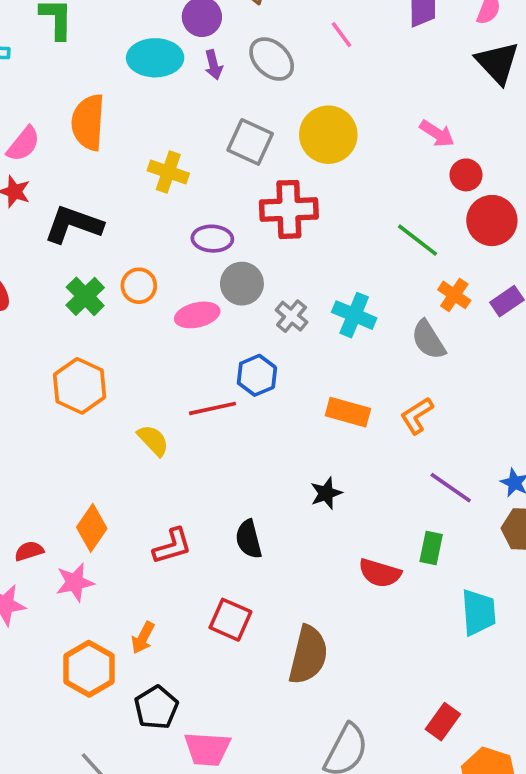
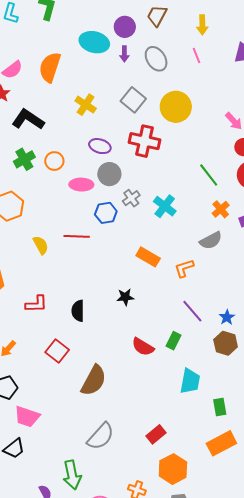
gray semicircle: (428, 340) -> (211, 241), moved, turned -100
blue hexagon: (257, 375) -> (106, 213), moved

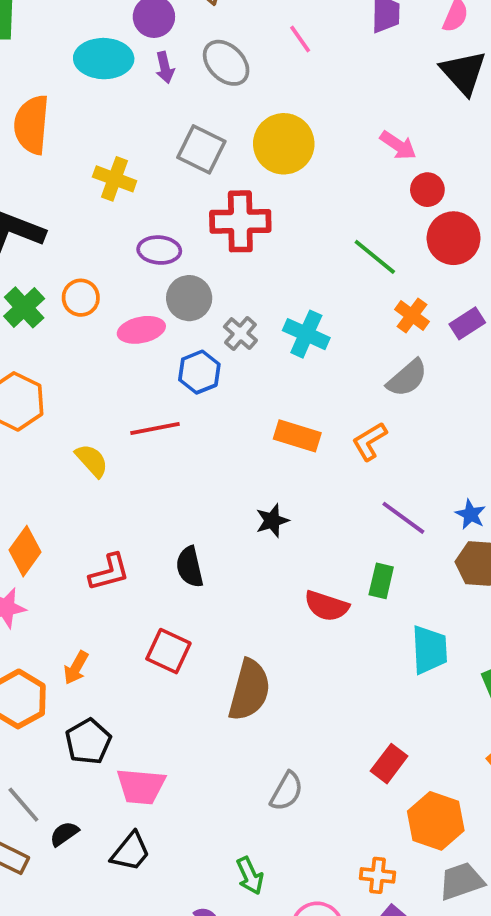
gray semicircle: (101, 436) -> (287, 791), size x0.7
green arrow: (72, 475) -> (250, 876), size x0.7

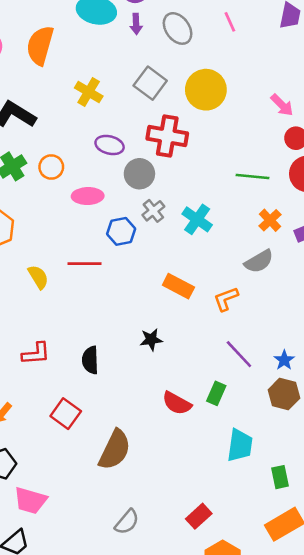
green line: (375, 257) -> (253, 176), turned -44
gray circle: (189, 298) -> (139, 174), moved

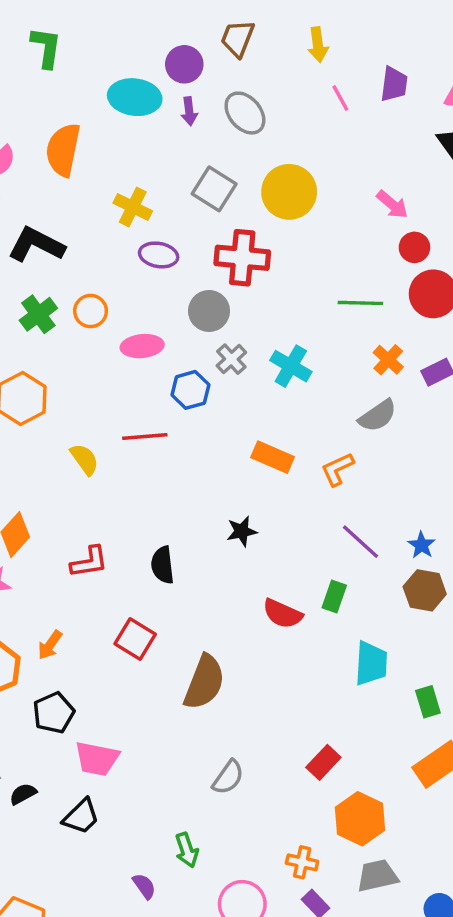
pink line: (230, 22) -> (340, 98), moved
purple ellipse: (110, 145) -> (159, 255), moved

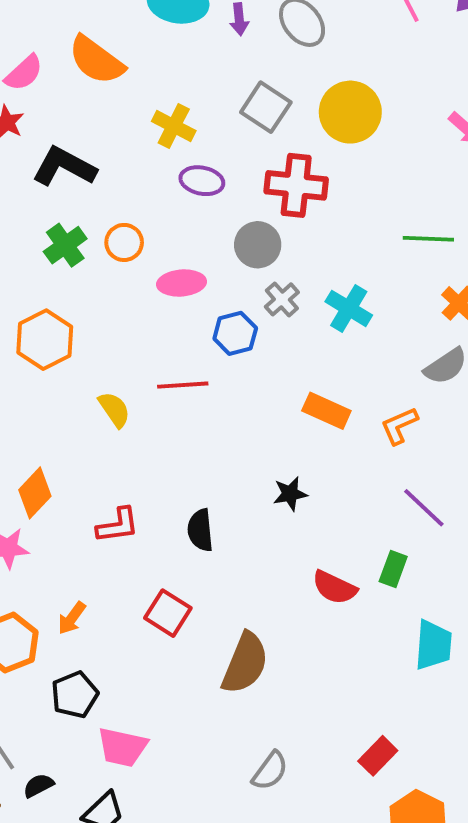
orange semicircle: (63, 150) -> (96, 60), turned -66

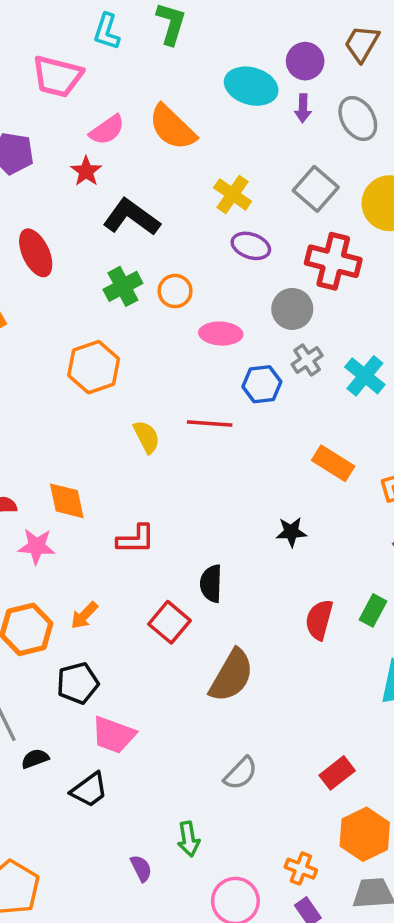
orange diamond: (35, 493) -> (67, 501), turned -63
black semicircle: (200, 530) -> (211, 584), moved
red semicircle: (334, 587) -> (319, 620), turned 72

